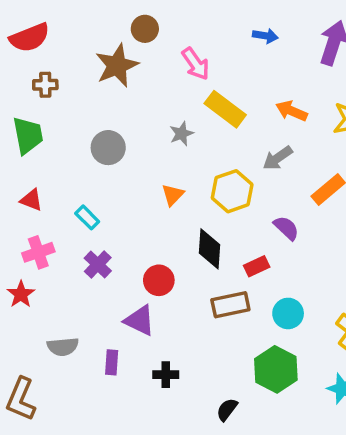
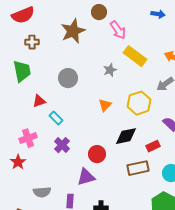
brown circle: (145, 29) -> (99, 12), moved
red triangle: (31, 200) -> (39, 101), moved, turned -40
black diamond: (209, 249) -> (126, 136), turned 75
purple triangle: (140, 320) -> (86, 177), turned -42

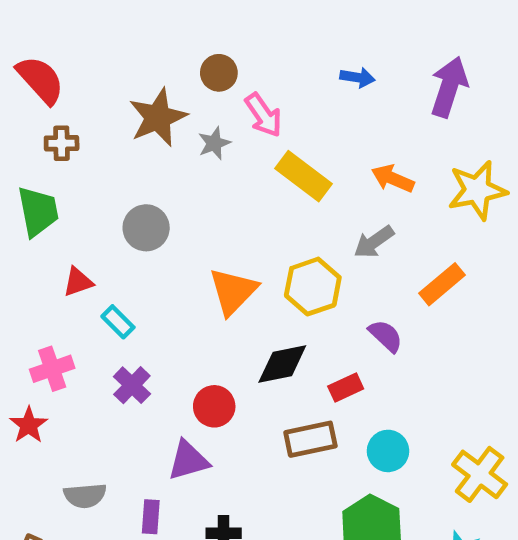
red semicircle: (23, 15) -> (40, 80), turned -110
gray star: (110, 70) -> (214, 143), moved
orange triangle: (105, 105) -> (233, 291), size x1.6

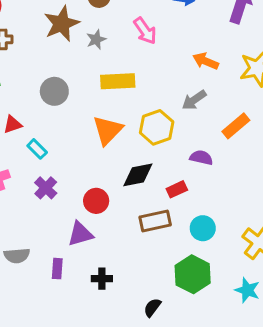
pink arrow: (264, 115) -> (145, 31), moved
yellow rectangle: (303, 176) -> (118, 81), moved, turned -40
purple semicircle: (386, 336) -> (201, 158), turned -30

